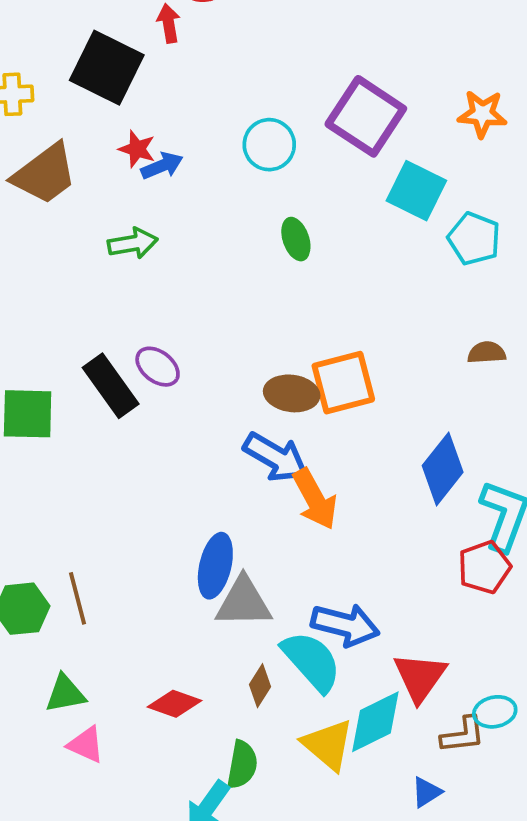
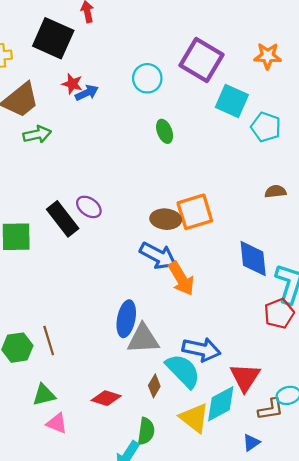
green arrow: (133, 243) -> (37, 134), moved
blue diamond: (443, 469) -> (253, 259), turned -42

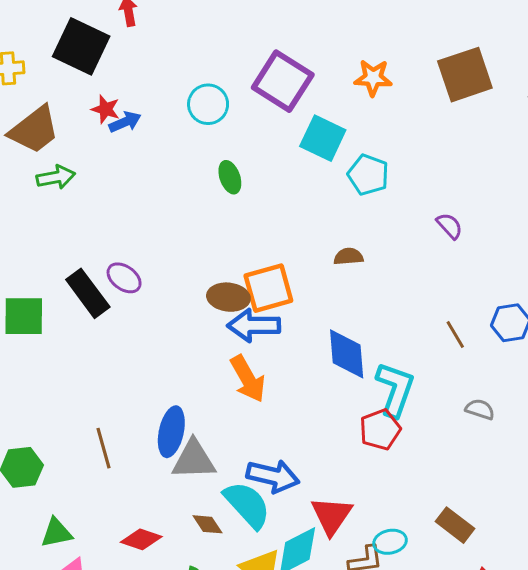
brown semicircle: (275, 191) -> (349, 257), moved
blue arrow: (158, 256) -> (254, 325), moved, turned 150
brown line: (49, 340) -> (103, 448), moved
brown diamond: (154, 386) -> (207, 524), turned -65

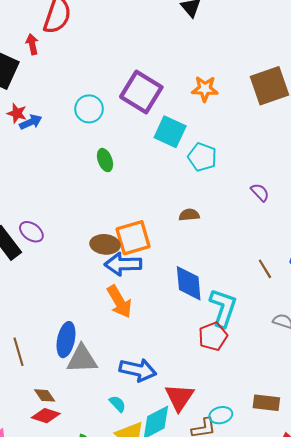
cyan semicircle: (247, 505) -> (118, 404), moved, size x0.5
brown diamond: (207, 524) -> (45, 395), moved
brown rectangle: (455, 525) -> (266, 403), turned -30

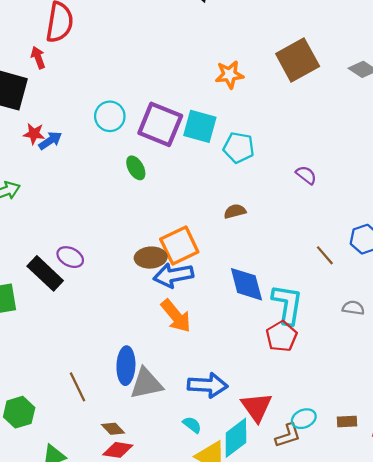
purple square: (141, 92) -> (160, 124), moved
brown rectangle: (266, 403) -> (347, 422), moved, size x0.7

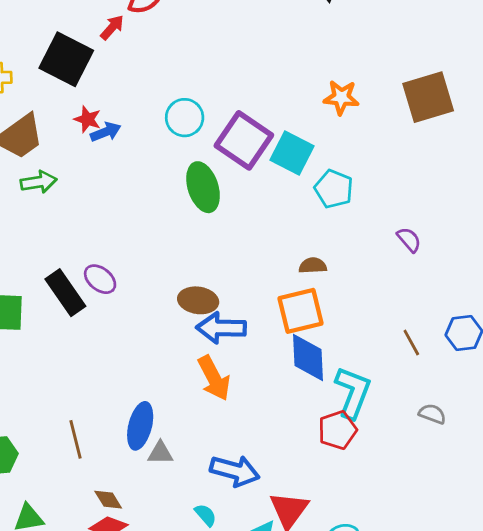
red arrow: (38, 58) -> (112, 27), turned 50
green ellipse: (136, 168) -> (203, 187), size x1.6
orange square: (179, 245) -> (301, 311), moved
gray triangle: (146, 384) -> (160, 453), size x0.6

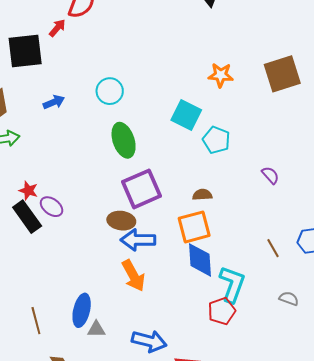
black square: (66, 59) -> (25, 51), turned -33
red star: (87, 119) -> (28, 191), moved
purple square: (244, 140) -> (142, 189), moved, turned 33

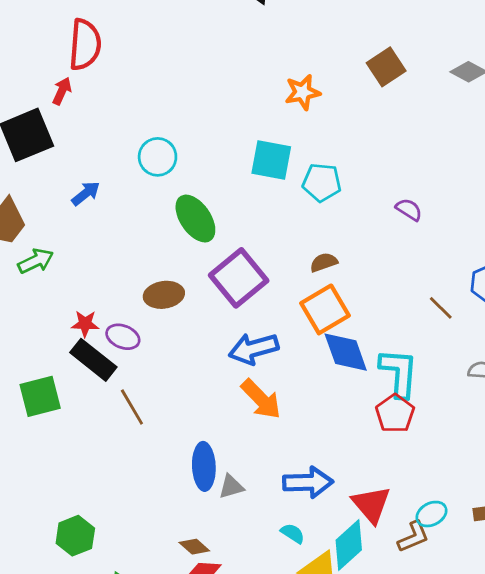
brown square: (282, 74) -> (386, 67), size x0.7
brown ellipse: (121, 221) -> (164, 295), moved
brown line: (36, 321) -> (132, 407), moved

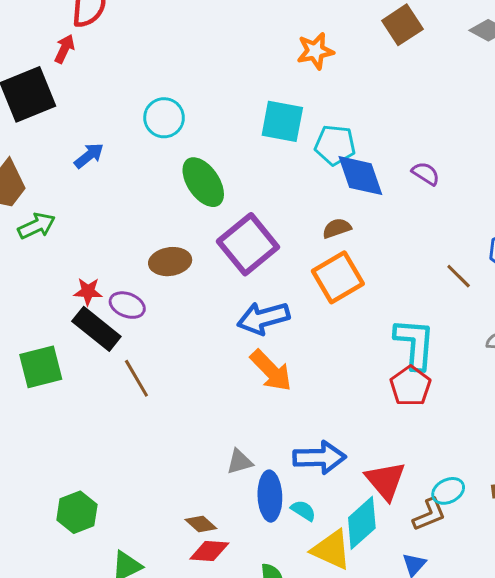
blue diamond: (346, 352) -> (360, 176), moved
blue ellipse: (204, 466) -> (270, 496), moved

